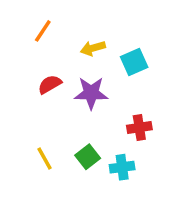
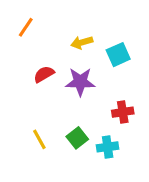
orange line: (43, 31) -> (26, 27), moved

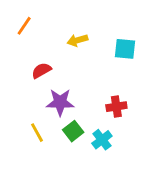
cyan square: (118, 55) -> (125, 49), moved, turned 30
purple star: (80, 82) -> (60, 102), moved
cyan cross: (108, 147) -> (102, 140), turned -30

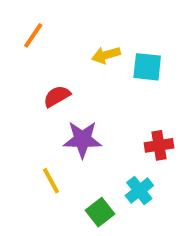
cyan square: (125, 49) -> (147, 67), moved
green square: (73, 131) -> (100, 212), moved

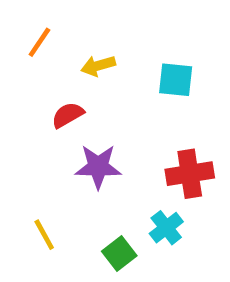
yellow arrow: (106, 55) -> (98, 66), moved
red cross: (159, 145) -> (190, 174), size x1.4
yellow line: (51, 181) -> (44, 235), moved

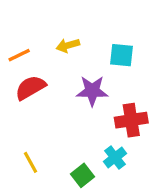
orange line: (39, 42) -> (19, 55), moved, turned 30
red semicircle: (68, 115) -> (30, 88), moved, size x1.4
purple star: (98, 167) -> (92, 91), moved

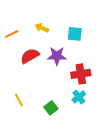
yellow arrow: (68, 45) -> (42, 28), turned 40
red semicircle: (30, 88) -> (30, 56), moved
cyan cross: (115, 157) -> (79, 97), moved

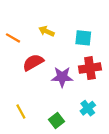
orange line: (12, 34) -> (13, 38), turned 56
purple star: (57, 56) -> (62, 77), moved
red cross: (81, 74) -> (90, 68), moved

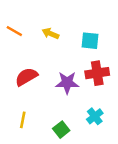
orange line: (13, 38) -> (14, 31), moved
red semicircle: (33, 62) -> (26, 77), moved
yellow line: (21, 112) -> (23, 120), turned 40

